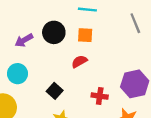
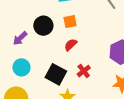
black square: (55, 91) -> (56, 74), size x1.5
red cross: (100, 96) -> (84, 71), moved, turned -32

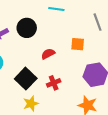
orange square: (70, 22) -> (78, 44), moved

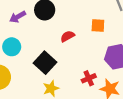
red cross: (54, 83) -> (89, 78), moved

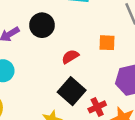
black square: (45, 63) -> (72, 91), moved

